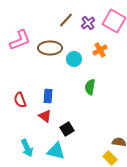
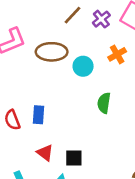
blue rectangle: (48, 96) -> (38, 115), moved
red triangle: (45, 116) -> (45, 153), moved
black square: (67, 129) -> (74, 158), turned 32

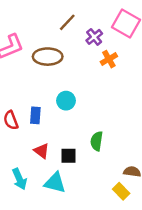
purple cross: (101, 19) -> (94, 37), moved
cyan circle: (83, 66) -> (66, 101), moved
green semicircle: (104, 103) -> (97, 141), moved

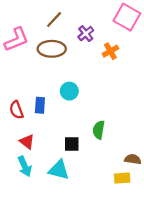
brown line: (67, 22) -> (54, 19), moved
purple cross: (94, 37) -> (86, 34), moved
red triangle: (42, 151) -> (27, 142), moved
yellow rectangle: (121, 191) -> (122, 178), turned -49

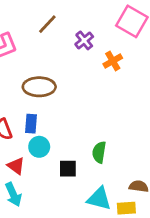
brown ellipse: (52, 49) -> (39, 87), moved
cyan circle: (69, 91) -> (39, 147), moved
cyan triangle: (59, 170) -> (99, 199), moved

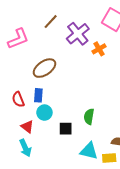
purple cross: (84, 40) -> (78, 34), size x1.6
brown ellipse: (39, 87) -> (44, 68), turned -35

